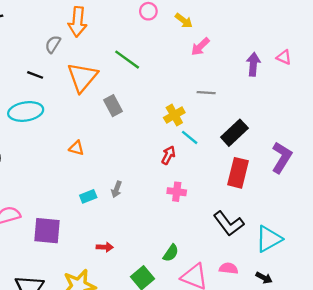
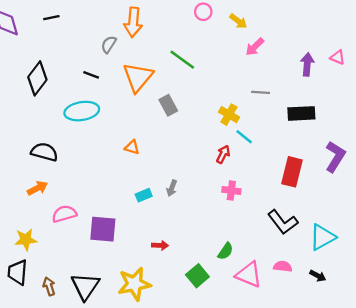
yellow cross: (174, 115) -> (229, 115), turned -30
black rectangle: (234, 133) -> (301, 113), moved, turned 40

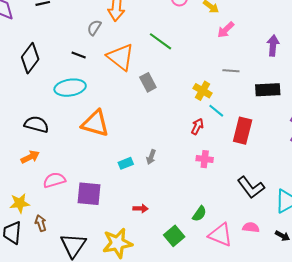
orange triangle: (138, 77) -> (121, 57), turned -32
orange triangle: (132, 147) -> (95, 123), moved, size x2.0
red rectangle: (292, 172) -> (243, 131), moved
brown arrow: (49, 286) -> (41, 223), moved

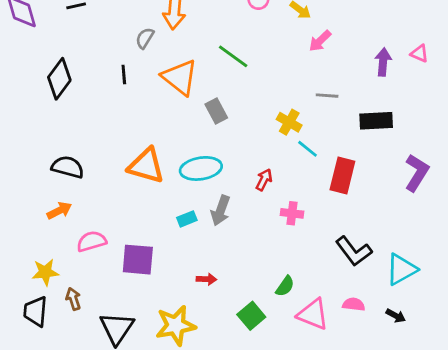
black line: (79, 55) -> (124, 75), turned 64
cyan ellipse: (70, 88) -> (201, 168), moved
red arrow: (197, 126) -> (264, 180), moved
gray arrow: (151, 157) -> (221, 211), size x1.5

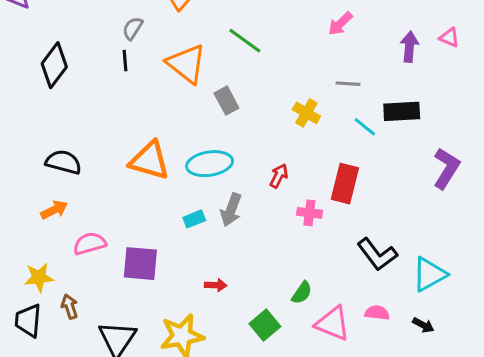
gray semicircle: (145, 38) -> (133, 28), moved
cyan line: (307, 149) -> (365, 127), moved
red rectangle: (342, 175) -> (345, 184), moved

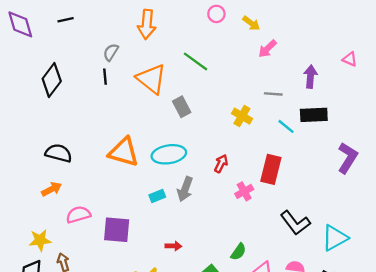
purple arrow: (409, 47) -> (310, 77), moved
pink cross: (309, 213) -> (244, 191), turned -36

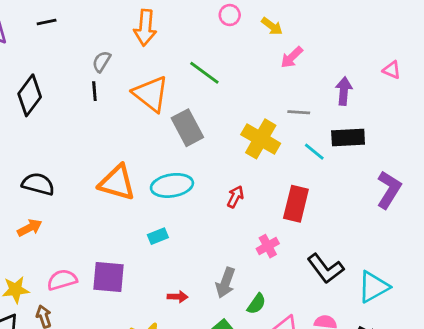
gray rectangle: (182, 107) -> (187, 128), size x1.4
yellow cross: (242, 116) -> (261, 139), size x1.5
gray arrow: (185, 189) -> (225, 283), moved
pink cross: (244, 191) -> (268, 246), moved
pink semicircle: (78, 215) -> (62, 280), moved

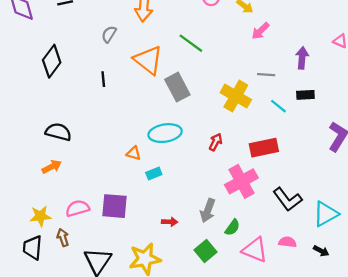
black line: (94, 91) -> (103, 79), moved
black rectangle: (348, 138) -> (305, 95), size x0.7
orange triangle: (117, 183) -> (134, 153), moved, size x0.5
red rectangle: (296, 204) -> (264, 148), turned 64
pink cross: (268, 246) -> (241, 181), size x1.8

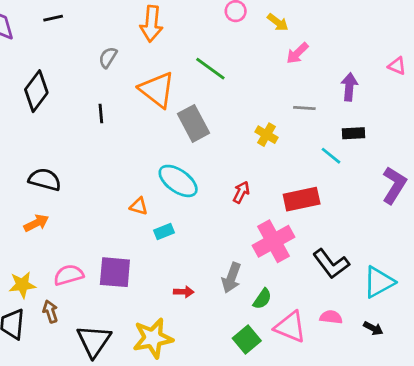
yellow cross: (236, 96) -> (266, 135), size x0.6
cyan line: (278, 106) -> (331, 156), moved
cyan ellipse: (165, 133) -> (178, 181), turned 44
green square: (205, 251) -> (247, 340), moved

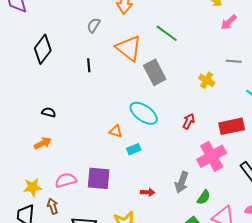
black semicircle: (45, 180) -> (49, 112), size x0.6

